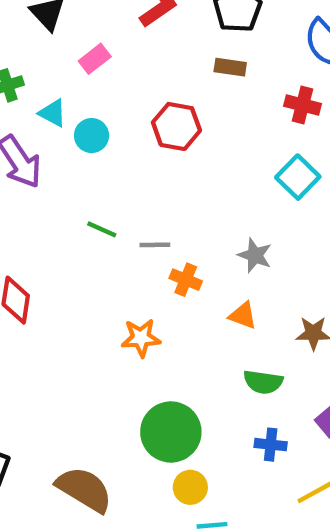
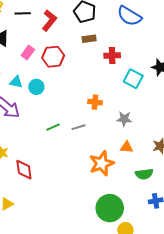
red cross: (303, 105) -> (112, 55), moved
red hexagon: (176, 126) -> (53, 57), moved
green line: (102, 229) -> (53, 127), turned -32
orange cross: (186, 280) -> (95, 102), moved
orange star: (141, 338) -> (102, 163), moved, size x1.4

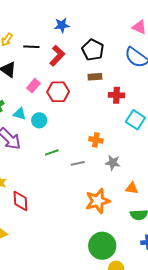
gray star: (124, 119) -> (113, 163), moved
green line: (53, 127) -> (52, 152), moved
orange triangle: (127, 147) -> (132, 188), moved

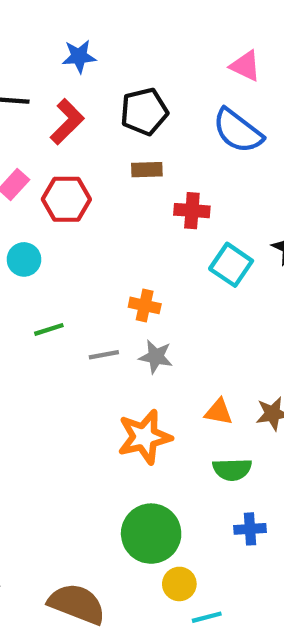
black pentagon: (93, 50) -> (144, 112), turned 30
gray star: (113, 163) -> (156, 357), moved

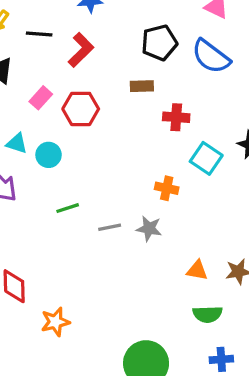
black pentagon: (144, 112) -> (159, 43), moved
orange cross: (145, 305) -> (167, 188), moved
orange star: (144, 437) -> (55, 322), moved, size x0.7

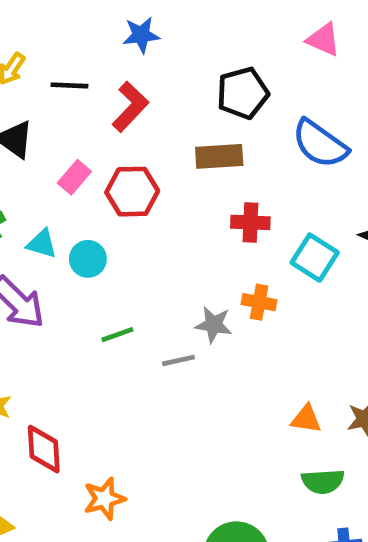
blue semicircle: (211, 56) -> (320, 144), moved
brown rectangle: (142, 86) -> (219, 156), size x1.4
red cross: (176, 117) -> (250, 222), moved
gray star: (149, 229) -> (214, 325), moved

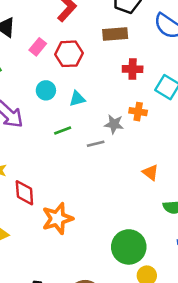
cyan triangle: (42, 244) -> (77, 99), moved, turned -30
orange triangle: (306, 419) -> (150, 172), moved, turned 30
orange star: (104, 499) -> (57, 219), size x1.4

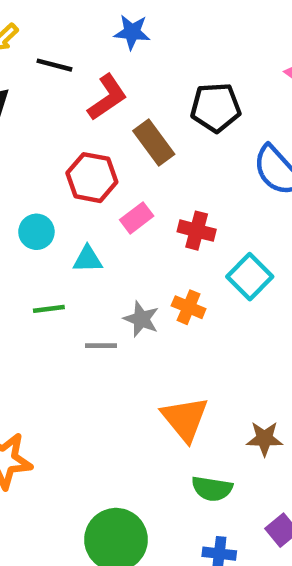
brown rectangle: (115, 34) -> (154, 142), moved, turned 45
pink rectangle: (38, 47) -> (137, 218), moved
orange triangle: (150, 172) -> (185, 419), size x1.6

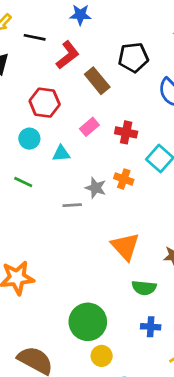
red hexagon: (92, 178) -> (45, 103), moved
green line: (49, 309) -> (23, 182), moved, turned 36

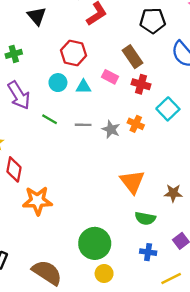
brown rectangle: (97, 81) -> (132, 57), moved
pink rectangle: (89, 127) -> (110, 77), turned 63
cyan triangle: (61, 153) -> (83, 87), moved
gray line: (72, 205) -> (83, 125), moved

